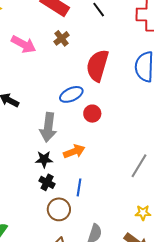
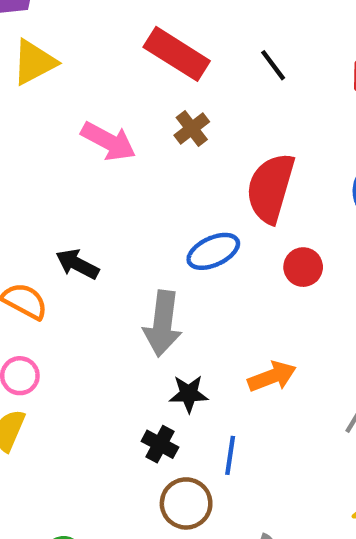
red circle: (92, 114) -> (303, 267), moved
orange arrow: (74, 151) -> (272, 377), moved
black star: (44, 159) -> (189, 394), moved

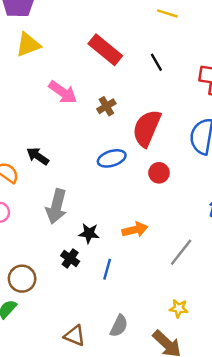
brown cross: (192, 129) -> (106, 106), moved
gray arrow: (163, 324) -> (56, 206), moved
brown circle: (186, 503) -> (22, 279), moved

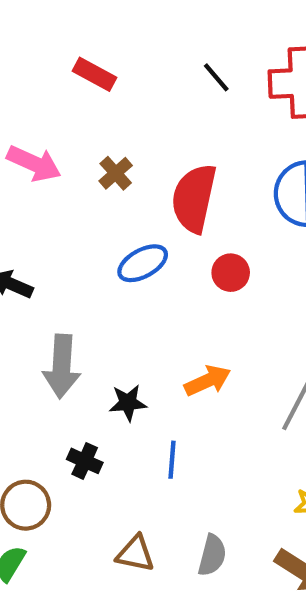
red rectangle: (105, 50) -> (95, 74), size x0.7
black line: (156, 62) -> (216, 77), moved
black cross: (70, 258) -> (85, 461), moved
brown triangle: (75, 336) -> (135, 554), moved

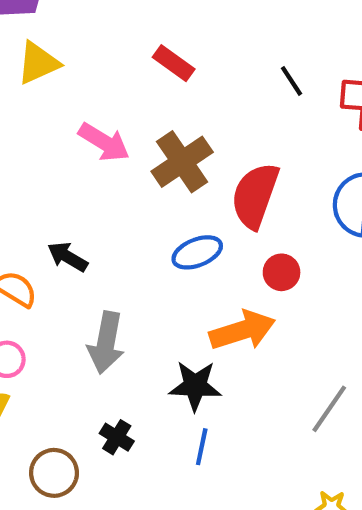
brown cross: (116, 173) -> (182, 162), size x1.8
orange arrow: (208, 381) -> (242, 330), moved, size x1.4
black star: (128, 403) -> (195, 386), moved, size x1.4

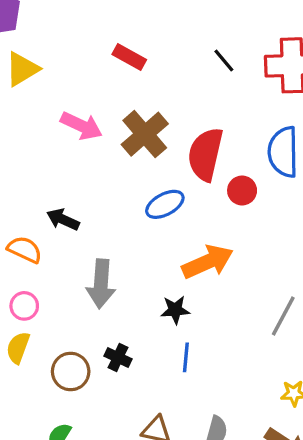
red circle: (282, 272) -> (242, 190), moved
black star: (195, 386) -> (175, 310), size x0.7
brown circle: (54, 473) -> (71, 372), moved

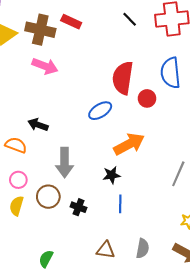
brown cross: (145, 134) -> (40, 30), moved, turned -32
brown circle: (71, 372) -> (48, 197), moved

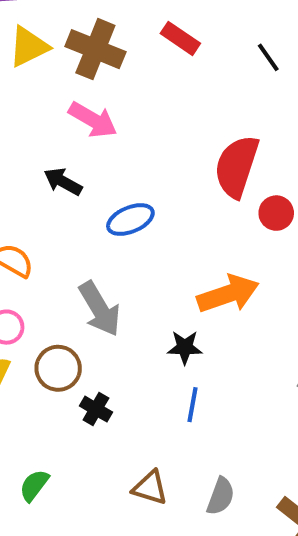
red rectangle: (71, 22) -> (180, 38), moved
blue ellipse: (100, 111) -> (130, 220), moved
black arrow: (38, 125) -> (63, 182), moved
gray arrow: (65, 163) -> (100, 309), turned -40
black cross: (79, 207) -> (96, 409), moved

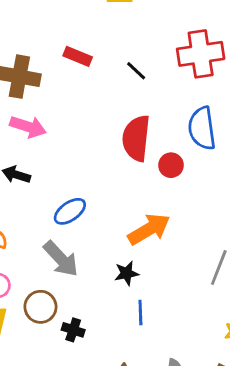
black line: (268, 57) -> (136, 71), moved
blue ellipse: (130, 220) -> (70, 211), moved

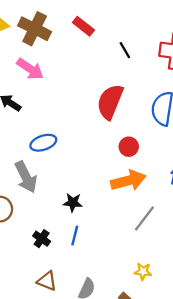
red circle: (171, 165) -> (129, 147), moved
orange arrow: (149, 229) -> (128, 181), moved
black cross: (73, 330) -> (42, 239), moved

